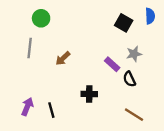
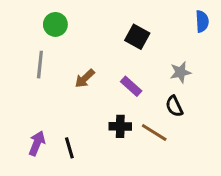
black square: (124, 23) -> (137, 37), moved
purple rectangle: (112, 64) -> (131, 86), moved
brown line: (134, 115) -> (154, 132), moved

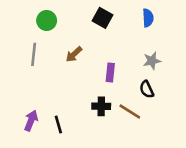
blue semicircle: (202, 21) -> (148, 18), moved
black square: (137, 37) -> (103, 18), moved
brown arrow: (85, 78) -> (74, 54), moved
purple rectangle: (131, 86) -> (110, 72), turned 54

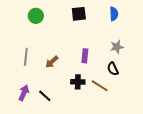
black square: (103, 18) -> (79, 14), turned -35
gray line: (34, 54) -> (26, 57), moved
brown arrow: (74, 54) -> (52, 62), moved
black line: (58, 124) -> (45, 96), turned -32

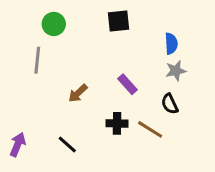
blue semicircle: (114, 14) -> (171, 44), moved
purple rectangle: (85, 56) -> (128, 84), turned -48
gray line: (26, 57) -> (37, 60), moved
purple arrow: (24, 93) -> (18, 144), moved

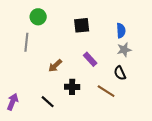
black square: (119, 21) -> (82, 25), moved
black cross: (117, 123) -> (72, 87), moved

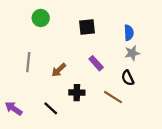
gray line: (26, 42) -> (28, 62), moved
purple arrow: (13, 102) -> (14, 108), turned -77

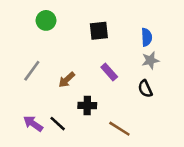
gray line: (28, 62) -> (32, 71), turned 30
brown line: (113, 97) -> (119, 129), moved
purple arrow: (14, 108) -> (33, 124), moved

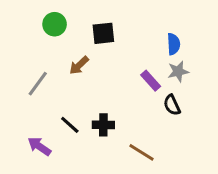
black square: (99, 31) -> (103, 33), moved
purple rectangle: (109, 72) -> (151, 81), moved
brown arrow: (67, 80) -> (79, 65), moved
black line: (58, 124) -> (70, 125), moved

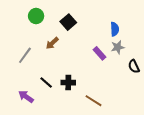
black square: (103, 33) -> (68, 22), turned -35
black semicircle: (172, 105) -> (134, 66), moved

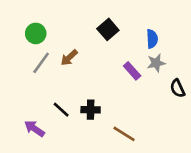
green circle: (36, 16) -> (36, 33), moved
black square: (68, 22) -> (108, 29), moved
gray line: (25, 55) -> (41, 63), moved

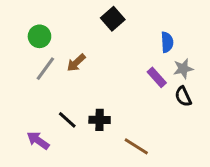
black square: (108, 29) -> (113, 19), moved
gray star: (156, 63) -> (183, 69), moved
purple rectangle: (132, 71) -> (157, 77), moved
black semicircle: (178, 88) -> (183, 96), moved

